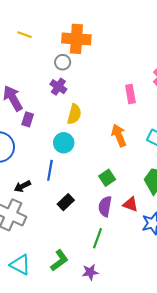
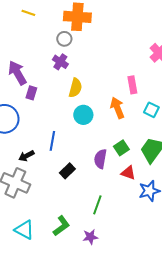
pink rectangle: (130, 94) -> (132, 85), moved
cyan circle: (64, 143) -> (83, 115), moved
green square: (107, 178) -> (121, 148), moved
purple semicircle: (105, 206) -> (100, 159), moved

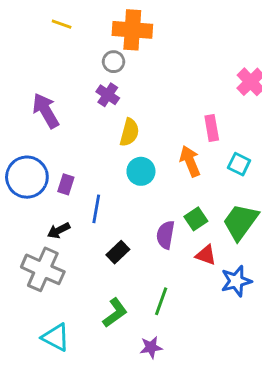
purple rectangle: (31, 93) -> (66, 184), moved
green L-shape: (61, 226) -> (115, 313), moved

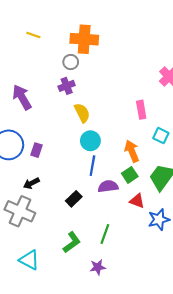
purple cross: (108, 95) -> (67, 86), turned 35
yellow semicircle: (129, 132) -> (82, 113), turned -42
orange arrow: (190, 161) -> (132, 151), moved
blue line: (96, 209) -> (92, 166), moved
purple semicircle: (165, 235) -> (108, 186), turned 72

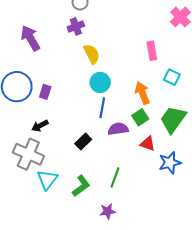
cyan triangle: (29, 260) -> (47, 180), moved, turned 40

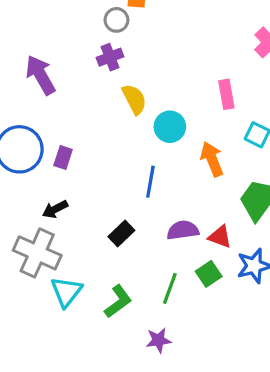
cyan circle: (100, 82) -> (170, 127), moved
green square: (140, 117) -> (209, 274), moved
purple semicircle: (118, 129) -> (183, 230), moved

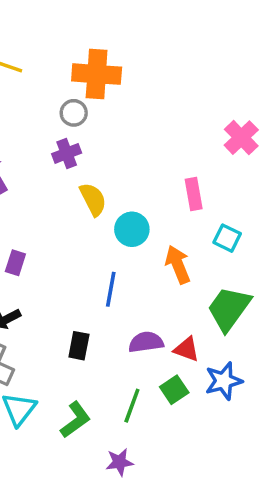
black rectangle: (121, 233) -> (79, 346), turned -35

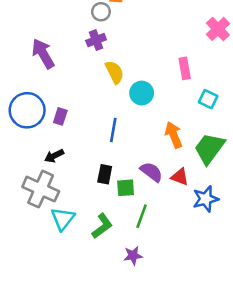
orange arrow: (178, 265) -> (174, 135), moved
blue line: (111, 289) -> (113, 130), moved
purple semicircle: (146, 342) -> (151, 172), turned 45
green square: (174, 390) -> (126, 188), moved, turned 30

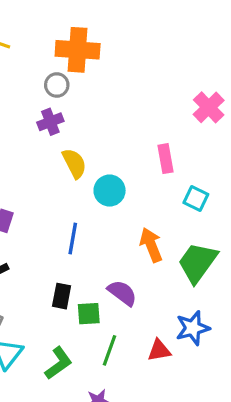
red triangle: (180, 177) -> (159, 350), moved, turned -30

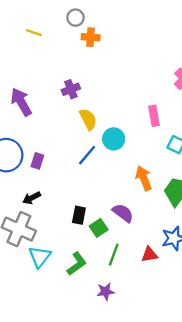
orange cross: (78, 50) -> (91, 37), size x0.6
gray circle: (57, 85) -> (76, 18), moved
blue line: (73, 238) -> (87, 155), moved, turned 30
green square: (89, 314) -> (99, 228), turned -30

